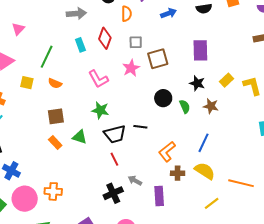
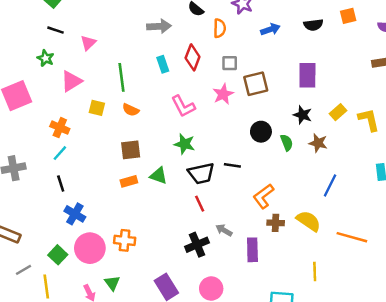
green line: (47, 57) -> (121, 77), turned -35
orange rectangle: (55, 142) -> (129, 181), turned -64
blue line: (203, 143) -> (330, 185), moved
yellow line: (212, 203) -> (315, 271), moved, turned -56

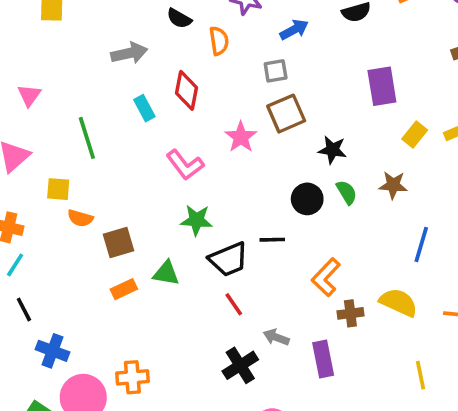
gray square: (230, 63) -> (276, 71), moved
purple rectangle: (307, 75) -> (382, 86), moved
orange semicircle: (131, 110) -> (80, 218), moved
black star: (303, 115) -> (332, 150), moved
black circle: (261, 132) -> (307, 199), moved

